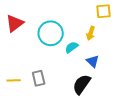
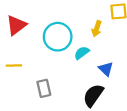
yellow arrow: (91, 33) -> (97, 29), moved
yellow line: (14, 80) -> (14, 65), moved

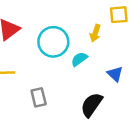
blue triangle: (106, 69) -> (115, 74), moved

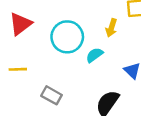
gray rectangle: (39, 97) -> (52, 95), turned -48

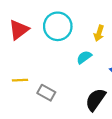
cyan circle: (67, 37) -> (58, 26), moved
yellow line: (18, 69) -> (20, 80), moved

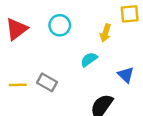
cyan circle: (58, 26) -> (60, 25), size x0.7
gray rectangle: (46, 93) -> (47, 82), moved

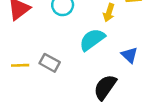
cyan semicircle: (89, 60) -> (92, 40), size x1.5

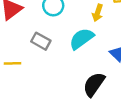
gray rectangle: (50, 63) -> (41, 41), moved

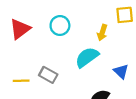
gray rectangle: (41, 41) -> (48, 75), moved

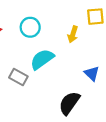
cyan semicircle: (87, 57) -> (42, 59), moved

